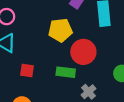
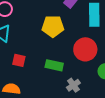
red circle: (83, 52) -> (85, 49), moved

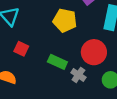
gray cross: (73, 85) -> (78, 75), moved, turned -32

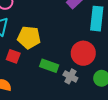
yellow pentagon: (65, 20) -> (29, 37), moved

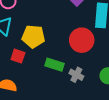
red circle: (83, 53) -> (82, 40), moved

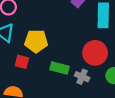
red circle: (82, 40) -> (95, 53), moved

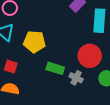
red square: (22, 62) -> (11, 67), moved

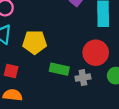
gray cross: (76, 78) -> (83, 78), turned -32

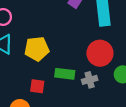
red square: (11, 71) -> (37, 86), moved

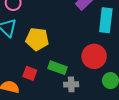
gray cross: (90, 80) -> (71, 84), moved

